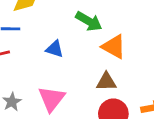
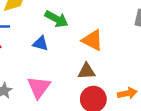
green arrow: (89, 21) -> (56, 19), moved

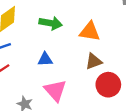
blue triangle: (41, 43) -> (45, 59), moved

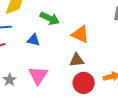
blue triangle: (45, 59) -> (33, 40), moved

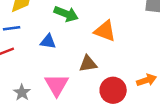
brown triangle: (77, 60) -> (88, 64), moved

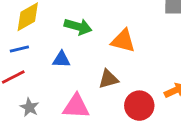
pink triangle: (57, 85) -> (76, 106), turned -50
gray star: (22, 92) -> (29, 107), moved

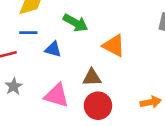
blue line: (19, 49) -> (28, 33), moved
red circle: (139, 106) -> (98, 106), moved

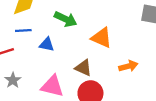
brown triangle: (92, 77) -> (83, 68), turned 30
orange arrow: (151, 102) -> (128, 66), moved

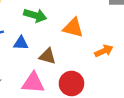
brown triangle: (83, 68) -> (47, 56), moved

